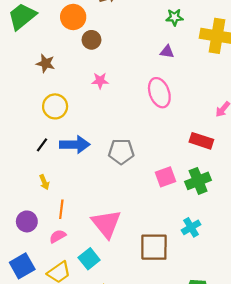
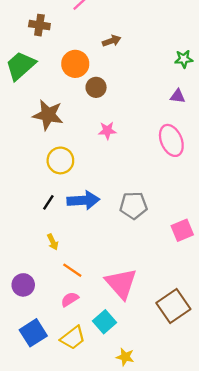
brown star: (45, 63) -> (48, 115), size x1.5
orange line: (61, 209) -> (72, 270), turned -60
purple circle: (27, 221) -> (23, 285), moved
brown square: (154, 247) -> (173, 306), turned -32

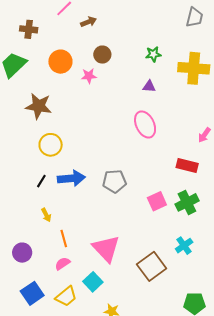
brown arrow: (112, 41) -> (89, 22), moved
brown circle: (96, 87) -> (102, 55), moved
pink star: (107, 131) -> (89, 76), moved
orange line: (72, 270) -> (64, 238), turned 42

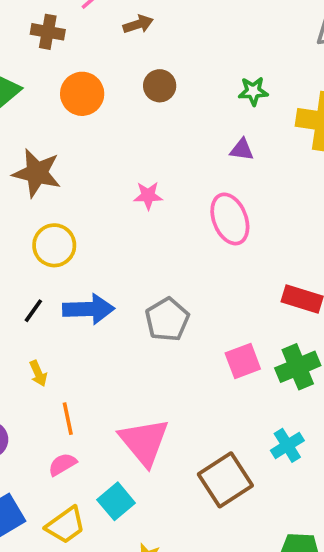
brown cross: (29, 29) -> (48, 32), moved
pink star: (89, 76) -> (148, 196), moved
gray pentagon: (114, 181) -> (167, 320), turned -30

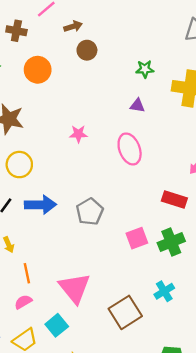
brown circle: (160, 86) -> (87, 50), moved

